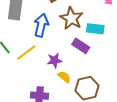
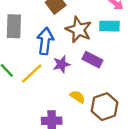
cyan rectangle: (95, 29) -> (109, 26), moved
purple star: (54, 60) -> (62, 64), moved

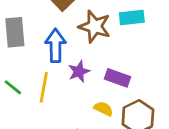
purple rectangle: (92, 60) -> (118, 78), moved
yellow line: (32, 74) -> (44, 87), turned -30

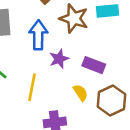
yellow line: (44, 87) -> (32, 87), moved
yellow semicircle: (103, 109) -> (81, 93), turned 30

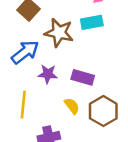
blue arrow: (38, 35) -> (25, 52), turned 56
purple star: (59, 59) -> (48, 74), turned 30

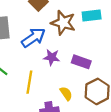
yellow semicircle: (72, 106) -> (66, 94), moved

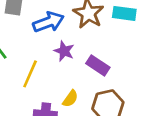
yellow semicircle: (66, 94) -> (70, 99), turned 56

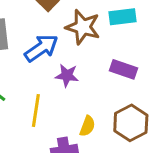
purple rectangle: (98, 65) -> (124, 69), moved

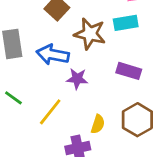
blue arrow: (41, 48) -> (53, 55), turned -132
yellow line: (36, 110) -> (50, 112), turned 32

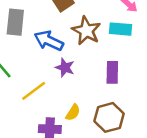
purple rectangle: (129, 71) -> (112, 72), turned 60

